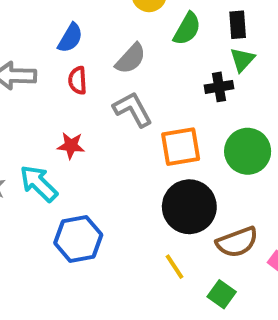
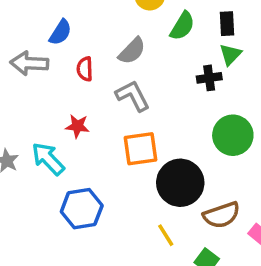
blue semicircle: (70, 38) -> (60, 32), moved
orange square: (181, 147) -> (141, 149), moved

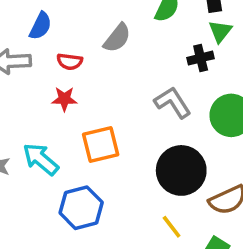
red semicircle: (85, 69) -> (70, 62), turned -75
gray L-shape: (133, 96) -> (173, 102), moved
red star: (77, 126) -> (64, 99), moved
orange square: (141, 149) -> (101, 144), moved

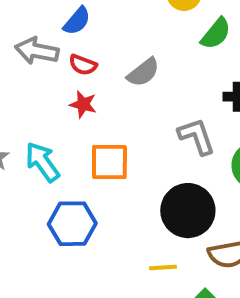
gray semicircle: (117, 38) -> (143, 72), moved
red semicircle: (70, 62) -> (83, 65), moved
yellow line: (172, 227) -> (163, 267), turned -70

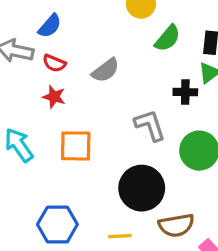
blue hexagon: (72, 224) -> (57, 224), moved

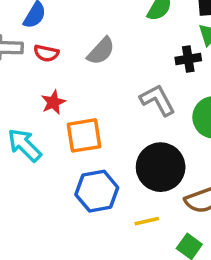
red star: (54, 97) -> (53, 102), moved, turned -30
blue hexagon: (57, 224) -> (97, 191), moved

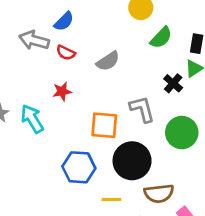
black cross: (188, 59) -> (173, 83), turned 36
orange square: (84, 135) -> (104, 125), moved

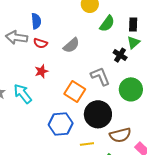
blue semicircle: (64, 21) -> (36, 21), turned -42
orange square: (104, 125) -> (75, 91), turned 35

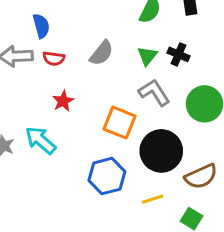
green triangle: (133, 43) -> (147, 56), moved

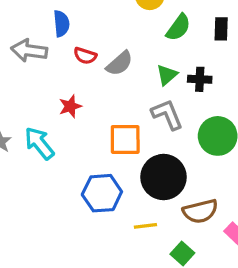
black cross: (178, 54) -> (200, 79), turned -30
red semicircle: (54, 59) -> (85, 56), moved
orange square: (120, 123) -> (125, 139), turned -32

